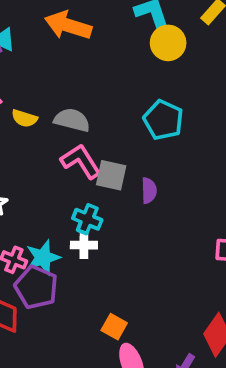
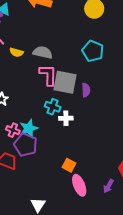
pink L-shape: (81, 161) -> (48, 75), turned 35
gray square: (111, 175) -> (65, 82), size x1.4
white cross: (84, 245) -> (66, 118), moved

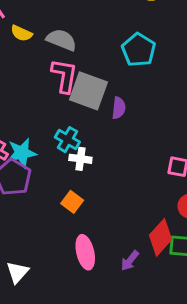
cyan cross: (53, 107) -> (67, 140), moved
white cross: (66, 118) -> (80, 159), moved
orange square: (69, 165) -> (72, 202), moved

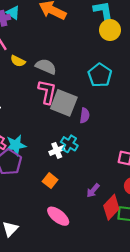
cyan cross: (67, 140) -> (69, 144), moved
white cross: (80, 159) -> (57, 150), turned -32
pink ellipse: (85, 252) -> (58, 216), turned -40
purple arrow: (130, 261) -> (93, 190), moved

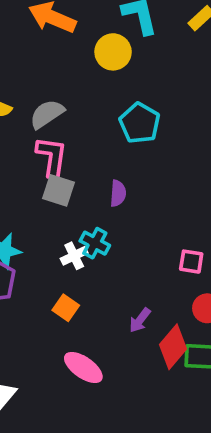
yellow circle: (110, 30) -> (113, 52), moved
gray semicircle: (46, 67) -> (47, 114), turned -54
gray square: (64, 103) -> (59, 190), moved, size x0.7

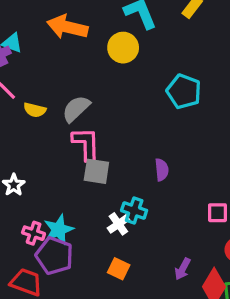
cyan pentagon: (140, 123) -> (184, 91), moved
purple semicircle: (118, 193) -> (162, 170), moved

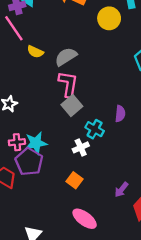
gray square: (96, 171) -> (72, 106), turned 30
cyan cross: (134, 211) -> (95, 129), moved
pink cross: (34, 233) -> (17, 142), turned -35

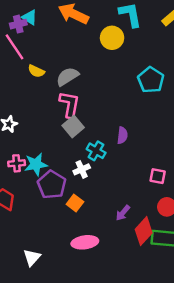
purple pentagon: (29, 162) -> (52, 185), moved
pink ellipse: (85, 219) -> (85, 242), turned -45

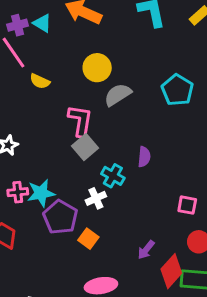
cyan triangle: (30, 17) -> (42, 23), moved
yellow circle: (112, 38) -> (97, 68), moved
gray semicircle: (67, 77) -> (118, 95), moved

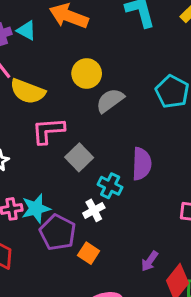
yellow semicircle: (40, 81) -> (28, 91), size x1.6
pink L-shape: (80, 121) -> (48, 131), moved, turned -100
purple semicircle: (144, 157) -> (142, 164), size x1.5

